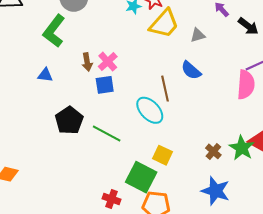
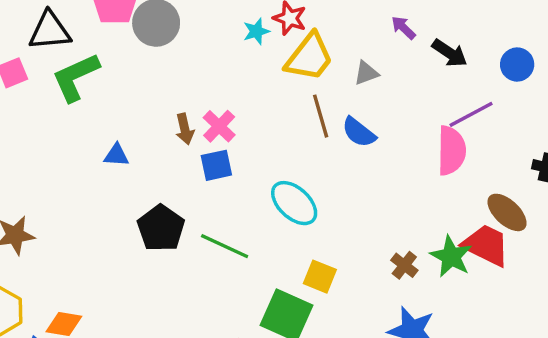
green L-shape: (54, 31) -> (76, 77), moved, turned 32
brown line: (165, 89) -> (321, 116), moved

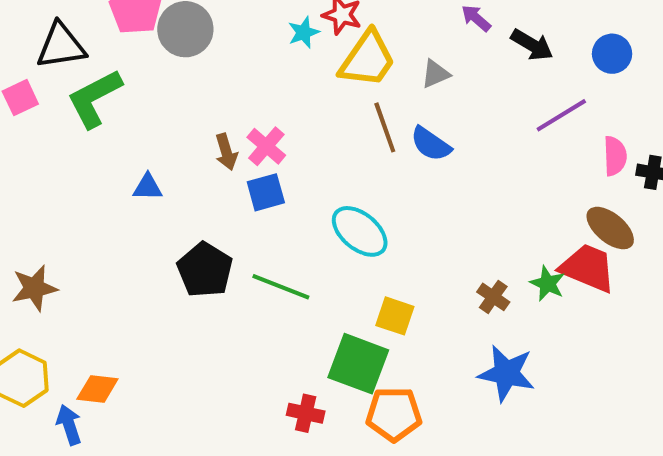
pink semicircle: (451, 151) -> (615, 156), moved, size x0.7
green star: (451, 256) -> (547, 283), size x0.7

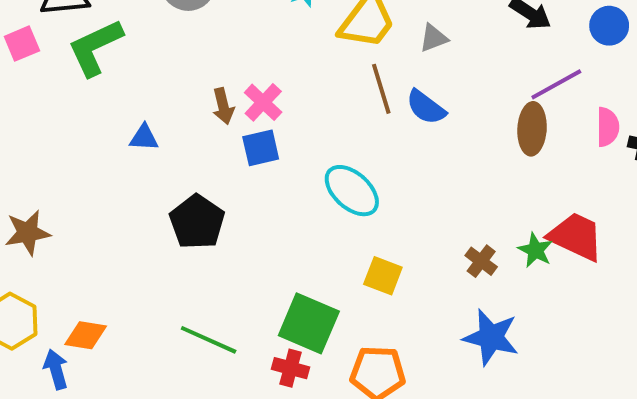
brown ellipse: (610, 228) -> (532, 129), moved, turned 51
green line: (281, 287) -> (209, 340), moved
green square: (358, 364) -> (309, 323), moved

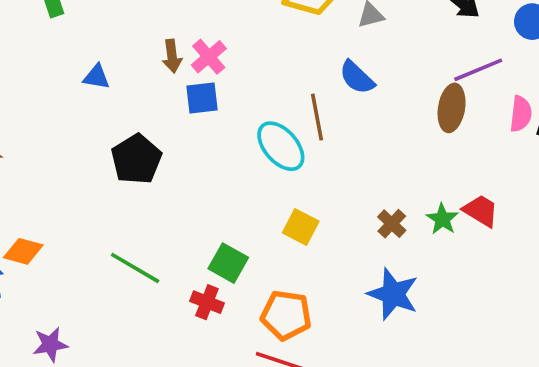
brown line: (381, 89) -> (317, 117), moved
red trapezoid: (576, 237) -> (481, 211), size x0.7
green square: (309, 323) -> (228, 263), size x0.7

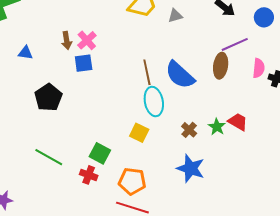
blue semicircle: (357, 77) -> (180, 75), moved, size x1.5
cyan ellipse: (281, 146) -> (154, 102), moved, turned 32

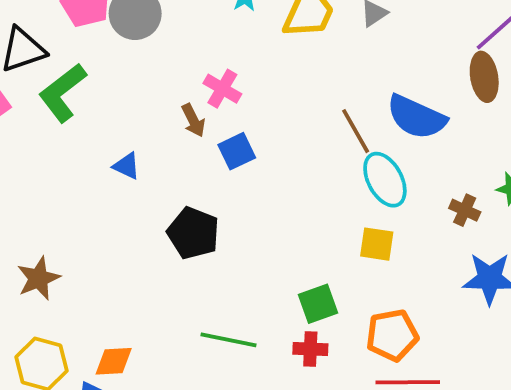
pink cross: (87, 40) -> (222, 89), moved
blue triangle: (25, 53) -> (127, 166), turned 35
green square: (100, 153) -> (318, 304), turned -30

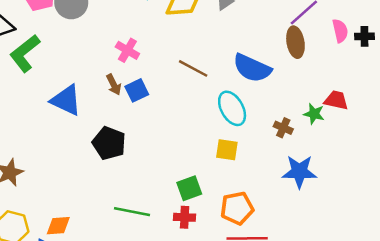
brown arrow: (193, 120) -> (114, 85), moved
brown line: (356, 131) -> (193, 68), moved, turned -32
blue triangle: (127, 166) -> (66, 100), size x1.8

